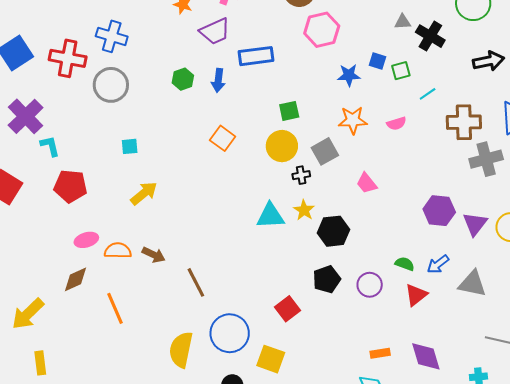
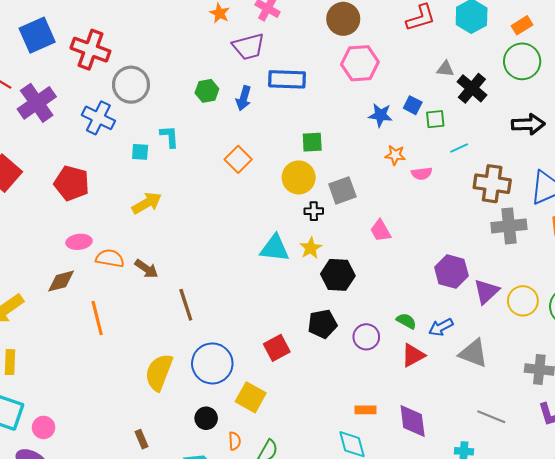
blue cross: (112, 36) -> (98, 118), moved
orange star: (353, 120) -> (395, 155), moved, size x0.7
cyan L-shape: (50, 146) -> (169, 137), moved

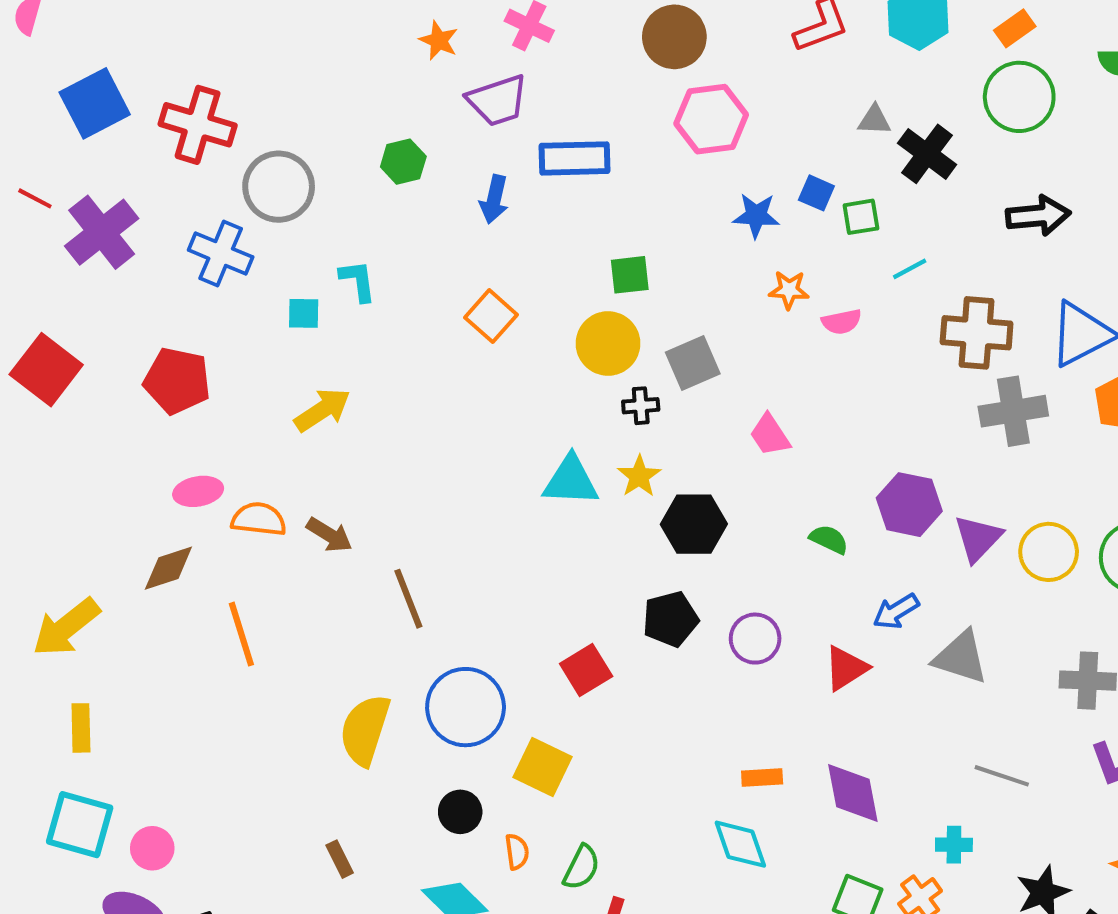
green hexagon: (207, 91) -> (403, 162), moved
green semicircle: (406, 321) -> (829, 539), moved

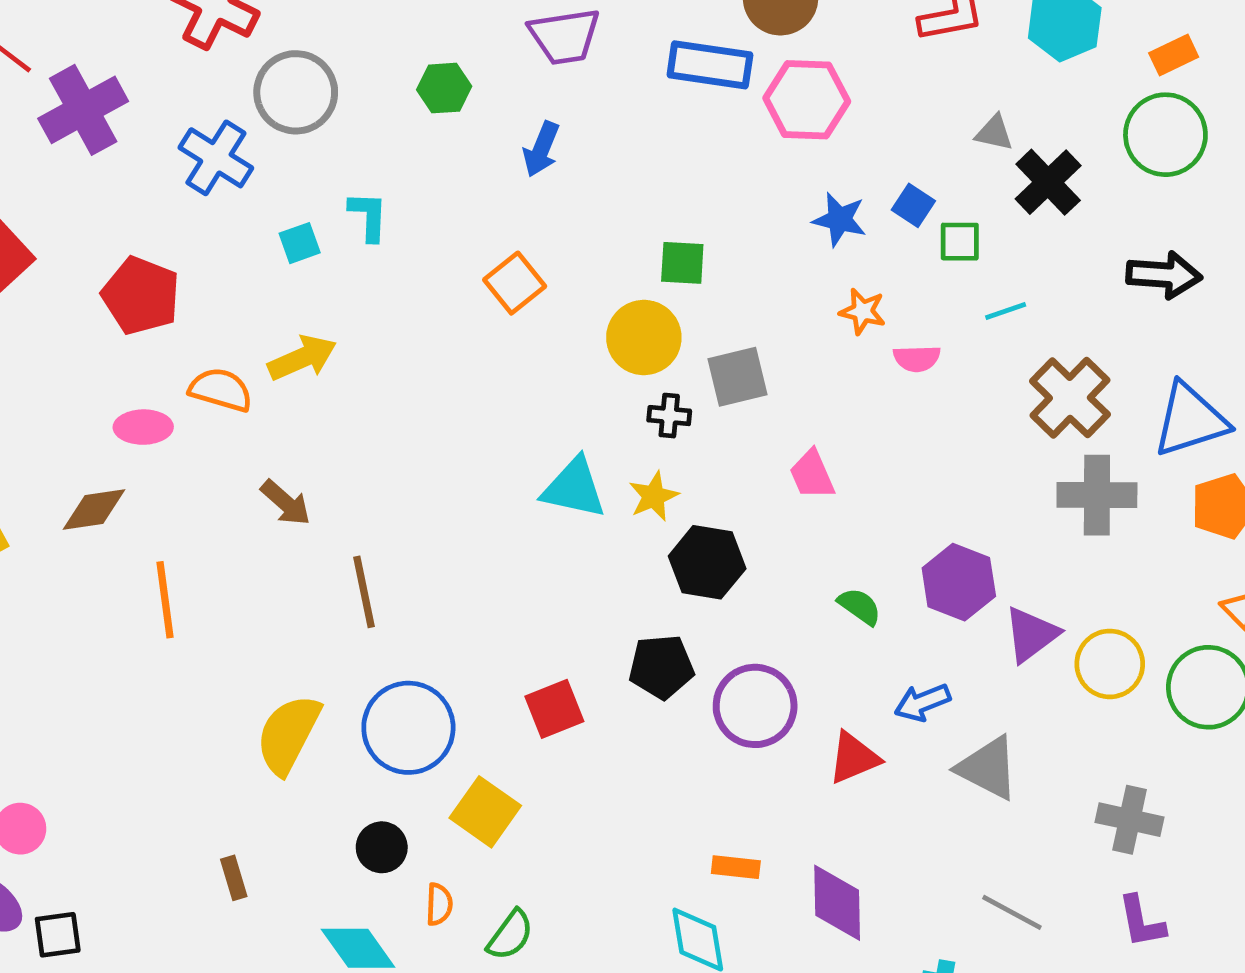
blue rectangle: (574, 158) -> (710, 65), moved
cyan square: (304, 313) -> (300, 243), turned -30
brown cross: (977, 333) -> (1070, 398), turned 30
orange semicircle: (259, 519) -> (221, 390), moved
purple circle: (755, 639) -> (755, 706), size x1.4

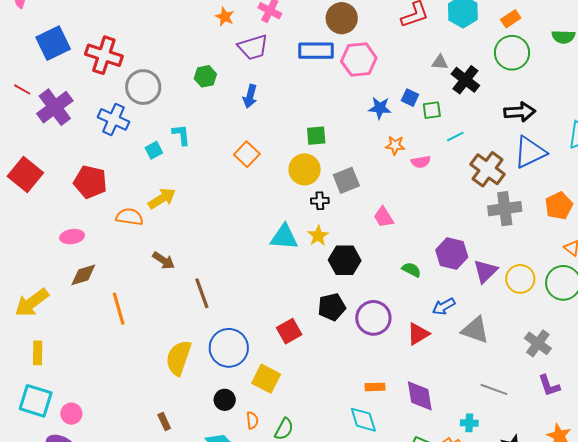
blue triangle: (1190, 420) -> (530, 152), moved
pink ellipse: (143, 427) -> (72, 237), moved
gray cross: (1130, 820) -> (538, 343), turned 32

